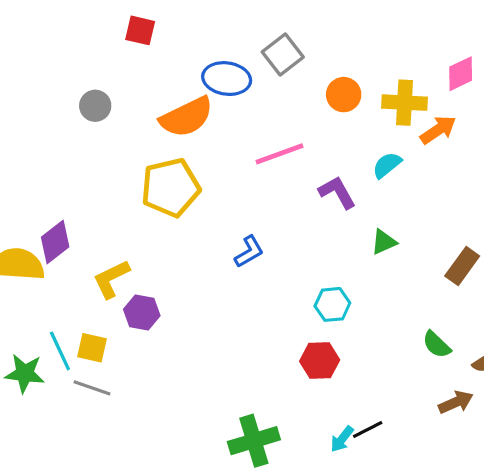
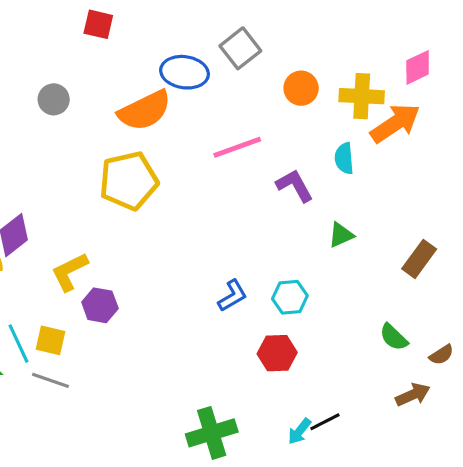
orange arrow: (438, 130) -> (395, 123), size x1.4
cyan semicircle: (387, 165) -> (344, 158), turned -56
blue L-shape: (249, 252) -> (232, 296), moved

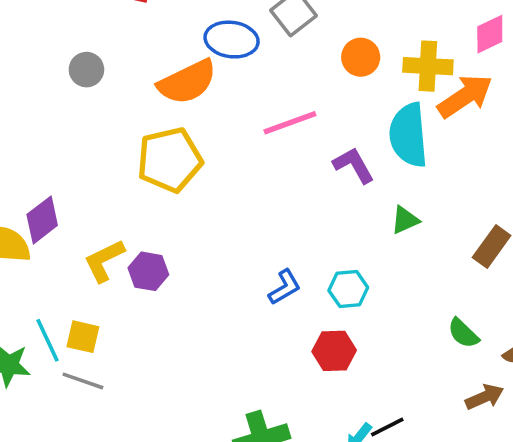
cyan semicircle: (344, 158) -> (408, 135), size x1.8
purple hexagon: (100, 305) -> (148, 271), moved

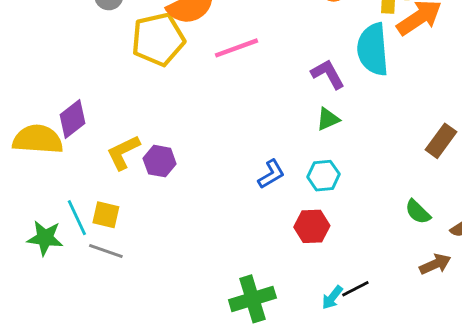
pink line: (290, 123) -> (236, 48), moved
yellow pentagon: (170, 160) -> (158, 39), moved
green triangle: (405, 220) -> (328, 119), moved

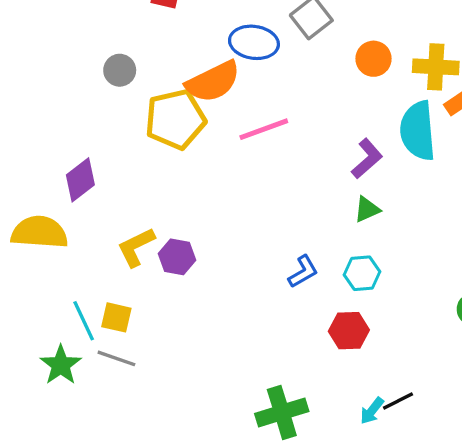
purple L-shape: (328, 74) -> (367, 159), turned 78
purple diamond: (73, 119) -> (80, 180), moved
green star: (45, 238) -> (61, 365), moved, turned 30

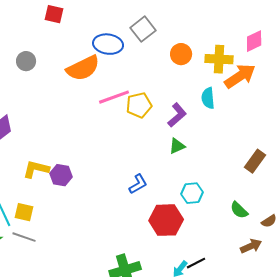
yellow pentagon: (175, 119) -> (139, 105), moved, size x0.7
cyan semicircle: (418, 131) -> (208, 98), size x0.6
yellow L-shape: (136, 247) -> (36, 169), turned 40
cyan hexagon: (362, 273) -> (192, 193), moved
red hexagon: (349, 331) -> (166, 220), size x1.4

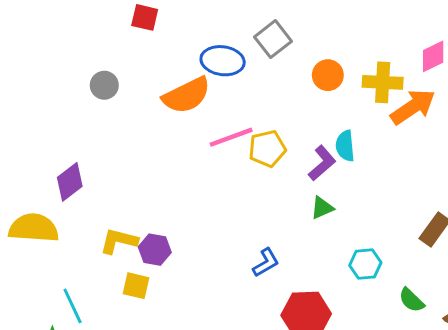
cyan semicircle: (208, 98) -> (345, 146), moved
cyan hexagon: (192, 193) -> (365, 264), moved
yellow square: (24, 212) -> (136, 286), moved

